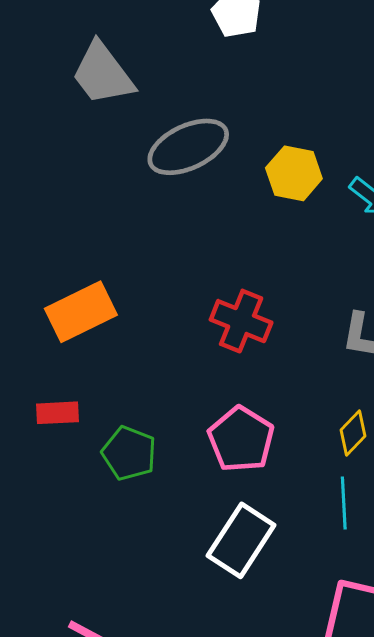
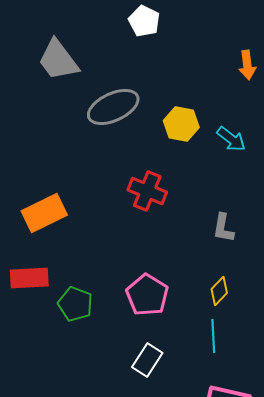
red cross: (241, 321) -> (147, 191), moved
red rectangle: (58, 413) -> (29, 278), size x1.4
white rectangle: (241, 540) -> (147, 360), size x0.7

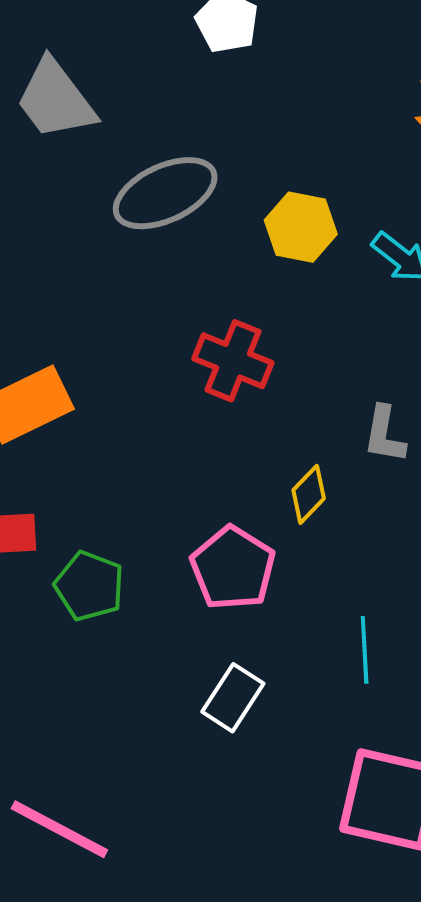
yellow diamond: (219, 291) -> (309, 494), moved

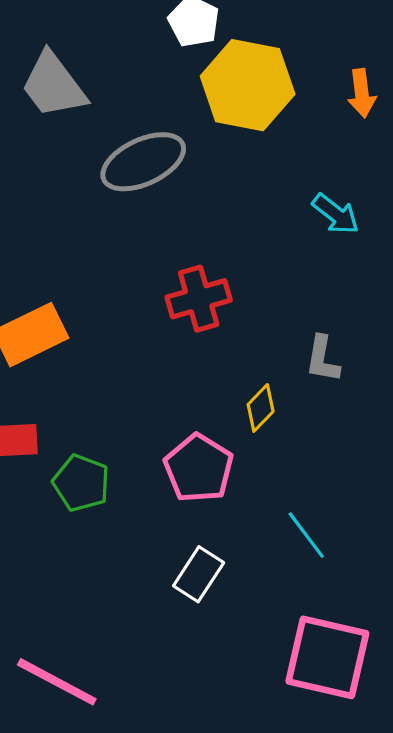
yellow hexagon: (301, 227) -> (248, 85), moved, size x1.6
red cross: (233, 361) -> (199, 299), turned -38
cyan line: (365, 650) -> (306, 535), turned -34

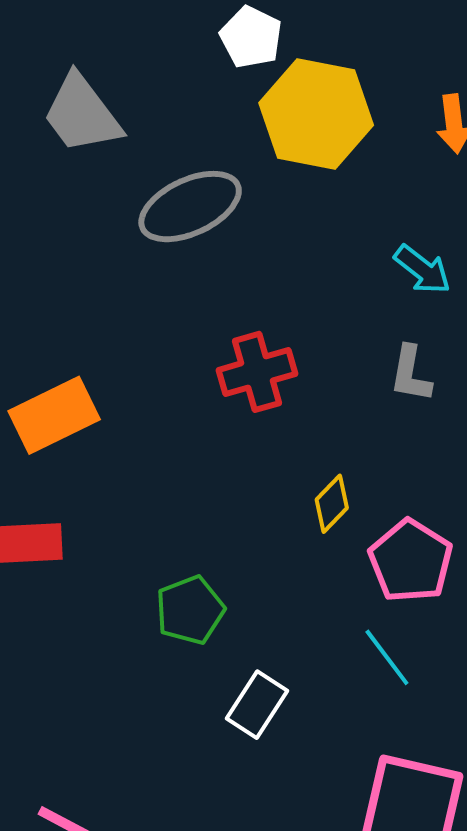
gray L-shape: (323, 359) -> (411, 374), moved
pink pentagon: (199, 468) -> (411, 561), moved
green pentagon: (81, 483) -> (190, 610), moved, turned 30

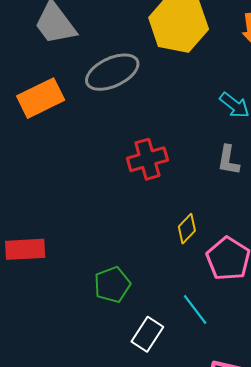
orange rectangle: (54, 415) -> (41, 98), moved
cyan line: (387, 657) -> (195, 309), moved

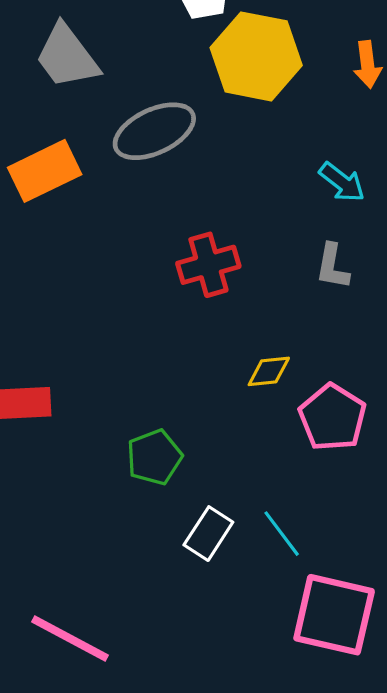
yellow diamond: (187, 229) -> (269, 371), turned 40
cyan line: (195, 309) -> (282, 534), moved

